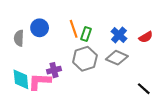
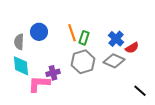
red semicircle: (146, 37) -> (132, 48), moved
cyan diamond: (21, 79) -> (21, 66), moved

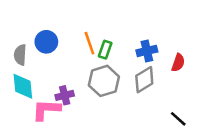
blue cross: (116, 39) -> (147, 51), turned 35
red semicircle: (132, 48) -> (178, 63), moved, turned -40
gray diamond: (114, 61) -> (144, 80), turned -55

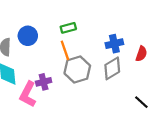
orange line: (89, 43) -> (65, 50), moved
green rectangle: (105, 50) -> (68, 28), moved, turned 56
pink L-shape: (46, 110) -> (28, 94), turned -65

